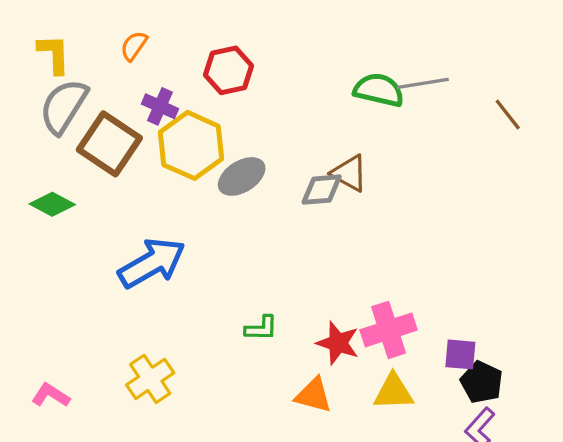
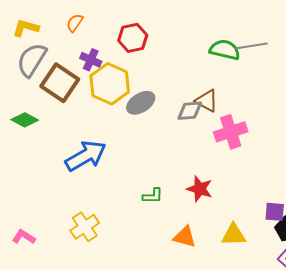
yellow L-shape: (54, 54) -> (26, 28), turned -72
pink cross: (389, 330) -> (231, 132), moved
red star: (338, 343) -> (200, 189), moved

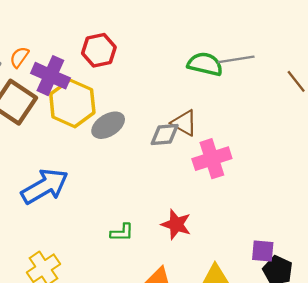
orange semicircle: (75, 23) -> (19, 57), moved
purple cross: (91, 60) -> (50, 76), size x1.5

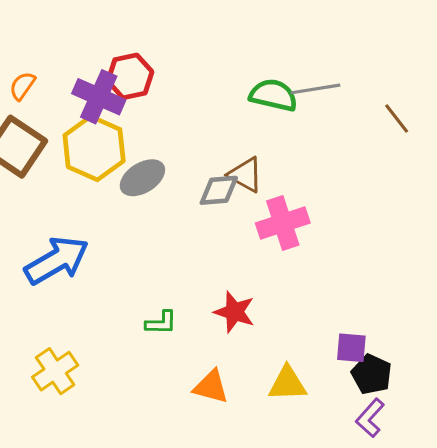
purple cross: (50, 76) -> (99, 97), moved

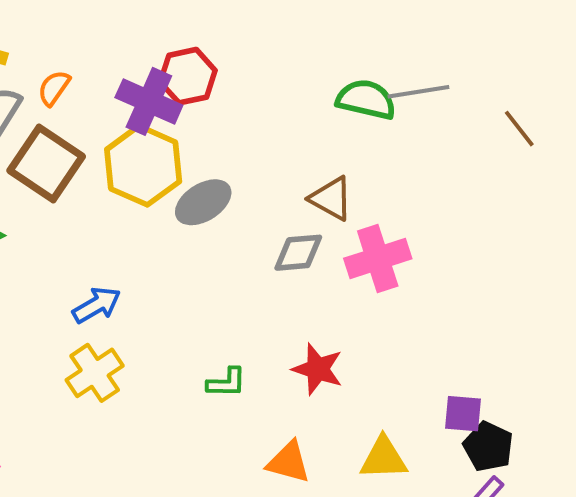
gray diamond: (219, 190) -> (298, 253), moved
blue arrow: (57, 260) -> (97, 305), size x0.6
yellow cross: (55, 371) -> (95, 373), moved

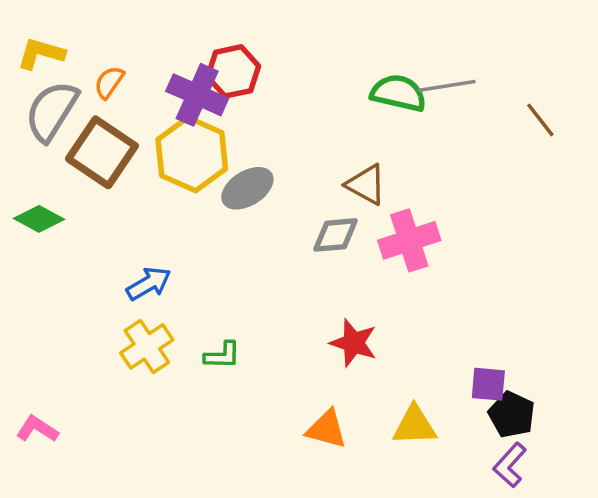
green L-shape: (226, 383) -> (222, 355), moved

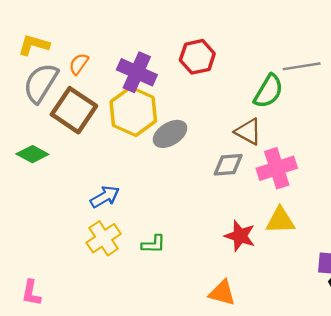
red hexagon: (233, 71) -> (197, 57), moved
green semicircle: (398, 93) -> (268, 91), moved, turned 108
yellow triangle: (415, 425) -> (280, 220), moved
pink L-shape: (37, 429) -> (31, 293), turned -112

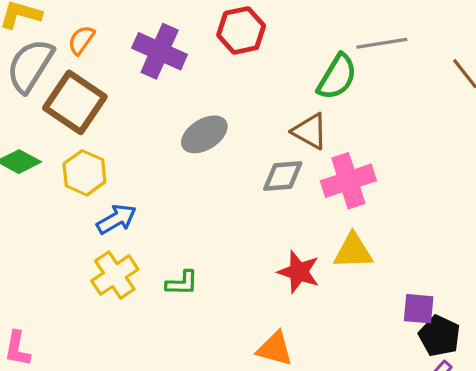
yellow hexagon: (133, 111) -> (84, 173), moved, size x0.7

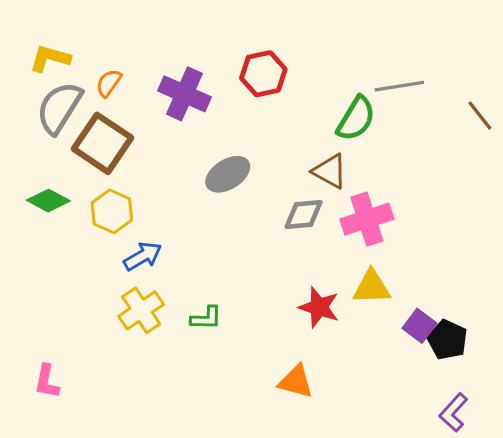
purple square: (419, 309) -> (420, 326), moved, turned 32
black pentagon: (439, 336) -> (447, 340), moved

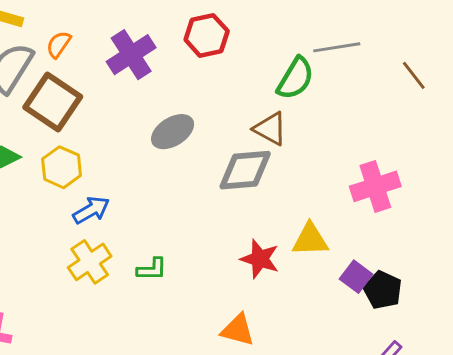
purple cross: (184, 94) -> (131, 55), turned 33
gray diamond: (304, 214) -> (245, 170), size x1.4
pink cross: (367, 219) -> (375, 186), moved

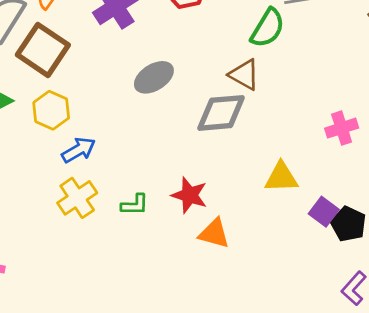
pink cross: (375, 186) -> (342, 128), size x0.7
red star: (260, 259) -> (190, 195), moved
orange triangle: (238, 330) -> (214, 234), moved

